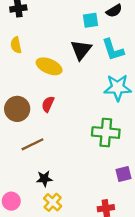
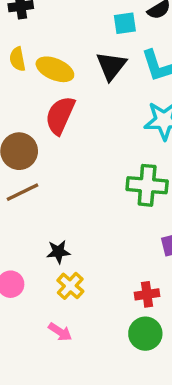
yellow ellipse: (49, 66) -> (55, 69), moved
red semicircle: (48, 104) -> (60, 115), moved, size x1.6
brown line: (33, 144) -> (23, 192), moved

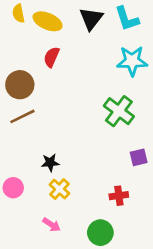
red semicircle: (60, 115) -> (52, 57), size x0.7
green cross: (147, 185) -> (119, 111), turned 32
green circle: (145, 334) -> (100, 233), moved

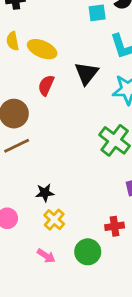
black triangle: (91, 19) -> (86, 73), moved
green circle: (100, 233) -> (88, 252), moved

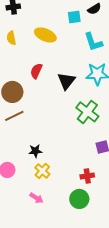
yellow ellipse: (42, 49) -> (45, 35), moved
black triangle: (86, 73) -> (66, 81), moved
green circle: (88, 252) -> (79, 199), moved

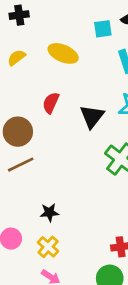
yellow semicircle: (11, 38) -> (16, 58), turned 64
yellow cross: (42, 171) -> (48, 247), moved

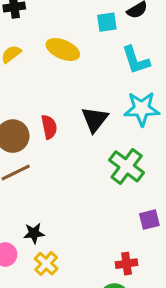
red semicircle: (51, 103) -> (49, 127), moved, turned 145
black star: (49, 213) -> (34, 233), moved

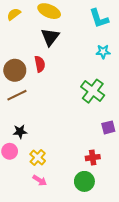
cyan star: (142, 109) -> (103, 52), size x0.6
black triangle: (95, 119) -> (50, 37), moved
black star: (34, 233) -> (20, 132), moved

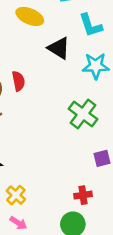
black triangle: (50, 37) -> (59, 48), moved, turned -36
cyan star: (103, 52) -> (96, 66), size x1.5

